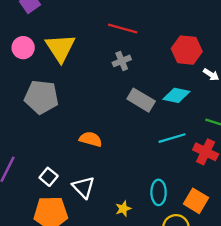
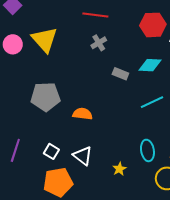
gray pentagon: (41, 97) -> (46, 97), moved
gray rectangle: (141, 100) -> (120, 74), size x0.7

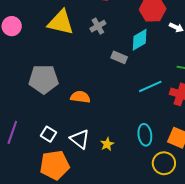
yellow triangle: (45, 40) -> (61, 22), moved, turned -36
cyan diamond: (150, 65) -> (140, 40), moved, turned -35
yellow star: (119, 169) -> (107, 144), moved

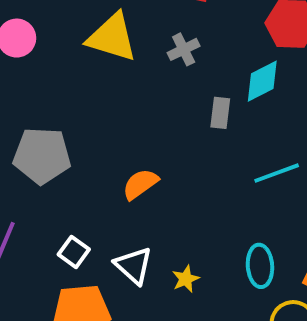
gray rectangle: (119, 57) -> (220, 113), turned 70
gray pentagon: (44, 79) -> (42, 156), moved
orange semicircle: (80, 97) -> (140, 184), turned -48

